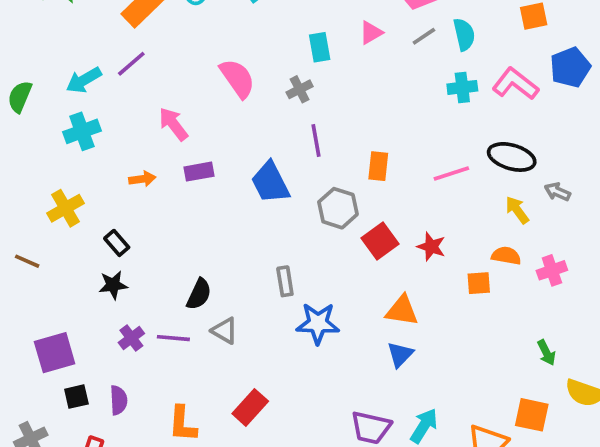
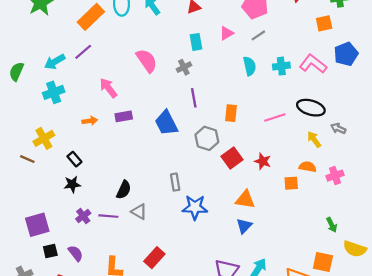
cyan semicircle: (464, 34) -> (250, 66), moved
brown line: (27, 261) -> (27, 159), moved
purple semicircle: (119, 400) -> (76, 253), turned -35

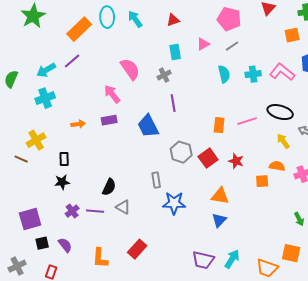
pink arrow: (108, 88) -> (112, 94), moved
orange rectangle: (231, 113) -> (219, 125), moved
gray hexagon: (207, 138) -> (181, 152), moved
black rectangle: (74, 159) -> (64, 159), turned 40

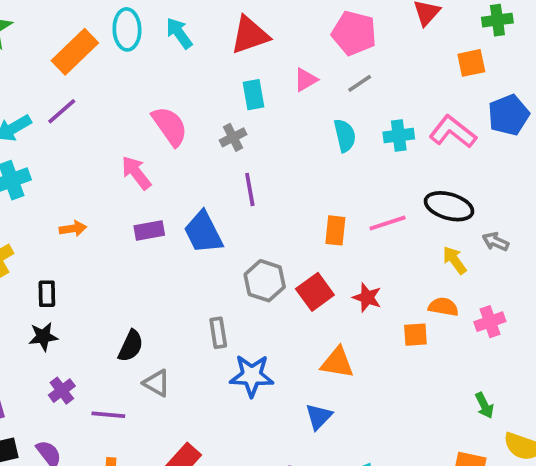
red triangle: (173, 20) -> (250, 35), size x1.6
purple rectangle: (109, 120) -> (149, 230), moved
purple line: (95, 211) -> (108, 415), moved
blue triangle: (219, 220) -> (319, 417), moved

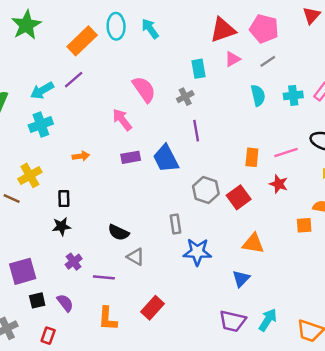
red triangle: (250, 35) -> (223, 30), moved
red star: (367, 297) -> (279, 184), moved
black semicircle: (131, 346) -> (118, 233), turned 90

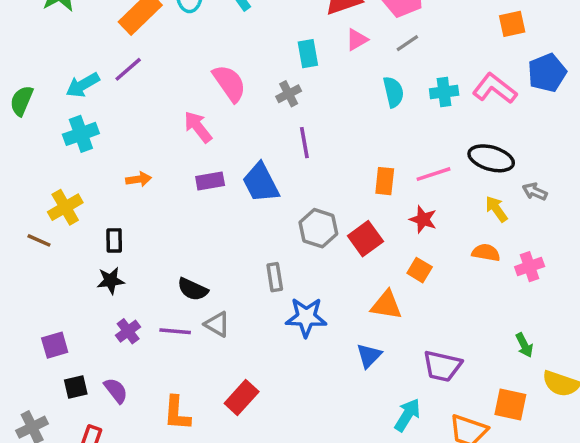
orange square: (304, 225) -> (420, 270), moved, turned 35
purple square: (23, 271) -> (55, 345), size x0.7
purple line: (104, 277) -> (175, 331), moved
purple trapezoid: (233, 321) -> (442, 366), moved

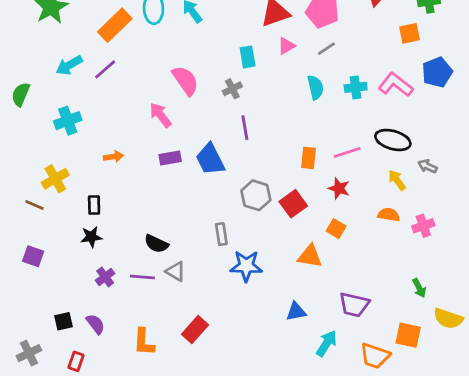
cyan arrow: (83, 85) -> (69, 65), moved
purple square: (55, 345) -> (33, 256), moved, turned 35
blue triangle: (369, 356) -> (296, 312), moved, turned 35

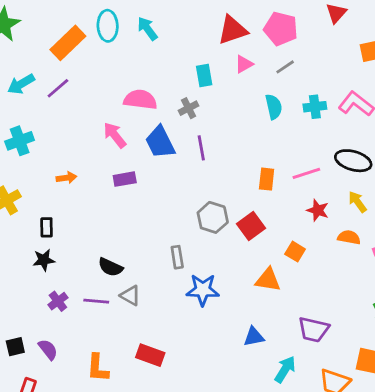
pink semicircle: (185, 80) -> (140, 100), turned -48
blue trapezoid: (210, 159) -> (160, 142), moved
red star: (339, 188) -> (318, 210), moved
red rectangle: (195, 330) -> (150, 355), turned 68

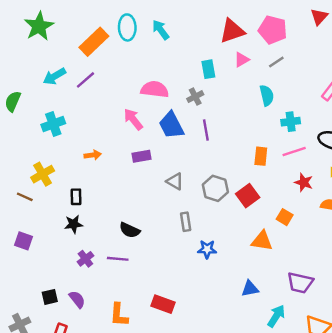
cyan cross: (315, 107) -> (291, 122), moved
blue star: (203, 290) -> (207, 249), size x0.7
gray triangle: (130, 296) -> (175, 181), moved

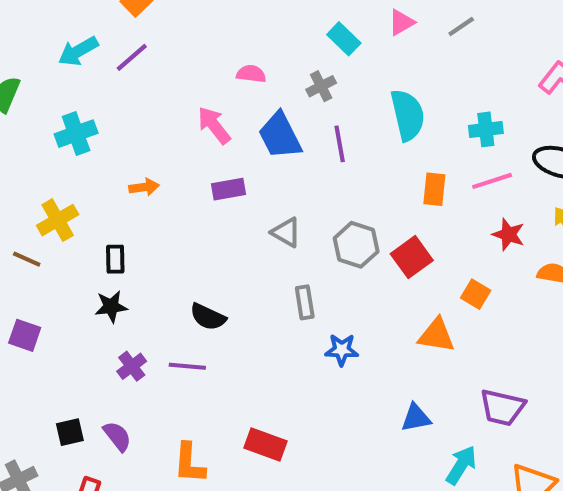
cyan rectangle: (208, 69) -> (344, 39), turned -36
pink semicircle: (155, 89) -> (251, 74), size x0.6
cyan semicircle: (267, 95) -> (408, 115), moved, size x1.4

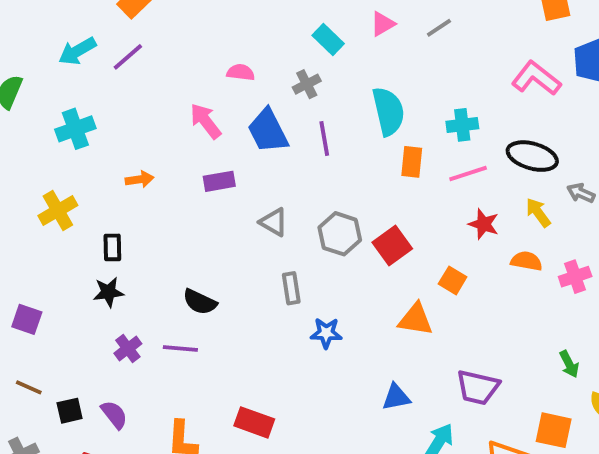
orange rectangle: (434, 189) -> (412, 162), moved
brown line: (27, 259) -> (29, 387), moved

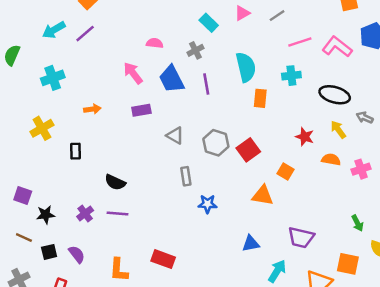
pink line: (468, 174) -> (300, 42), moved
black star: (108, 292) -> (46, 215), moved
black semicircle: (200, 302) -> (115, 182), moved

